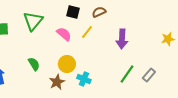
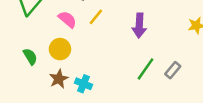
yellow circle: (67, 64) -> (60, 49), moved
cyan cross: (84, 79) -> (84, 84), moved

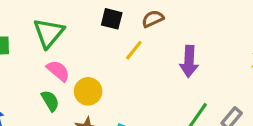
pink semicircle: (67, 19) -> (58, 71), moved

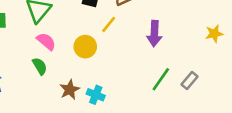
yellow circle: (88, 91) -> (85, 47), moved

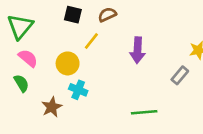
green line: (161, 79) -> (144, 112), moved, turned 50
gray rectangle: (189, 80) -> (180, 75), moved
cyan cross: (96, 95) -> (78, 90), moved

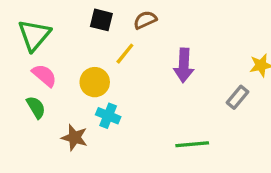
brown star: (52, 107) -> (75, 138), turned -30

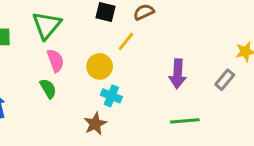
purple arrow: (184, 65) -> (178, 74), moved
pink semicircle: (44, 75) -> (55, 61), turned 30
brown star: (75, 138) -> (95, 124), moved, turned 30

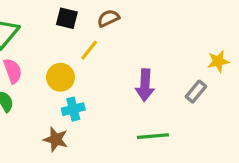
cyan cross: (111, 96) -> (73, 109), turned -36
brown star: (95, 124) -> (56, 139), turned -30

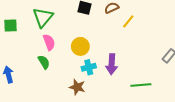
yellow line: (89, 50) -> (128, 21), moved
purple arrow: (145, 85) -> (112, 64), moved

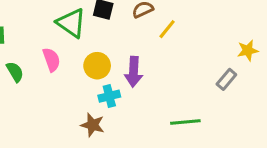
green triangle: (43, 17) -> (71, 23), moved, turned -35
green semicircle: (44, 62) -> (15, 72), moved
purple arrow: (112, 64) -> (134, 72), moved

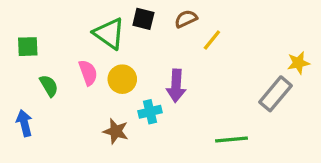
yellow circle: (97, 66) -> (122, 79), moved
gray rectangle: (226, 79) -> (276, 94), size x1.5
brown star: (93, 125) -> (116, 131), moved

